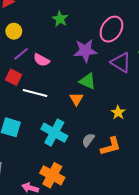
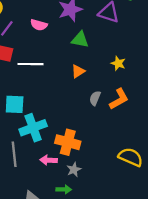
pink semicircle: (41, 60) -> (39, 25), moved
orange triangle: (76, 99) -> (78, 71), moved, turned 40
cyan cross: (54, 133) -> (33, 128), moved, turned -35

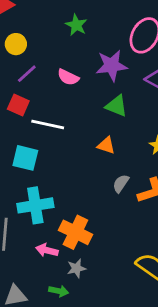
orange triangle: (78, 71) -> (106, 145), turned 40
cyan square: (15, 104) -> (25, 158), moved

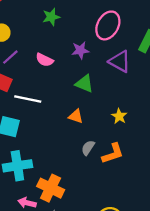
green star: (76, 25) -> (51, 17), turned 30
purple star: (112, 66) -> (80, 50), size x0.7

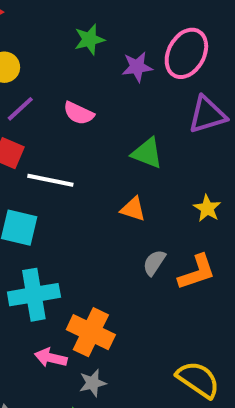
purple star: (80, 50) -> (137, 67), moved
purple triangle: (120, 61) -> (207, 115), turned -45

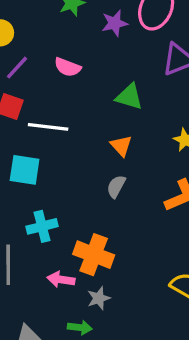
orange triangle: (133, 209) -> (121, 146), turned 35
gray semicircle: (154, 263) -> (116, 186), moved
cyan cross: (34, 295) -> (42, 226), size x0.7

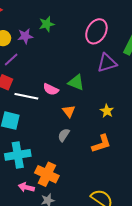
purple star: (115, 23) -> (25, 36), moved
pink semicircle: (68, 67) -> (51, 89), moved
cyan cross: (42, 226) -> (18, 155), size x1.4

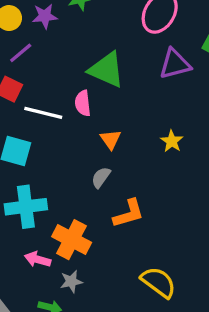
green triangle: (76, 82) -> (107, 70), moved, size x1.4
pink semicircle: (51, 89) -> (83, 103), turned 56
orange L-shape: (101, 144) -> (129, 214), moved

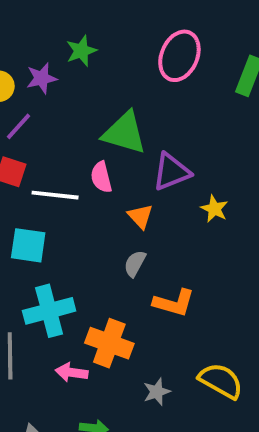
purple triangle: (175, 64) -> (171, 172), moved
orange L-shape: (129, 214) -> (174, 303), turned 40
gray star: (71, 282) -> (157, 392), moved

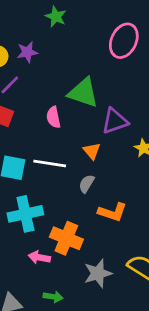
green star: (81, 51) -> (56, 17), moved, turned -30
pink semicircle: (101, 177) -> (54, 117), moved
white line: (55, 195) -> (50, 163), moved
gray star: (157, 392) -> (98, 273), size x1.5

